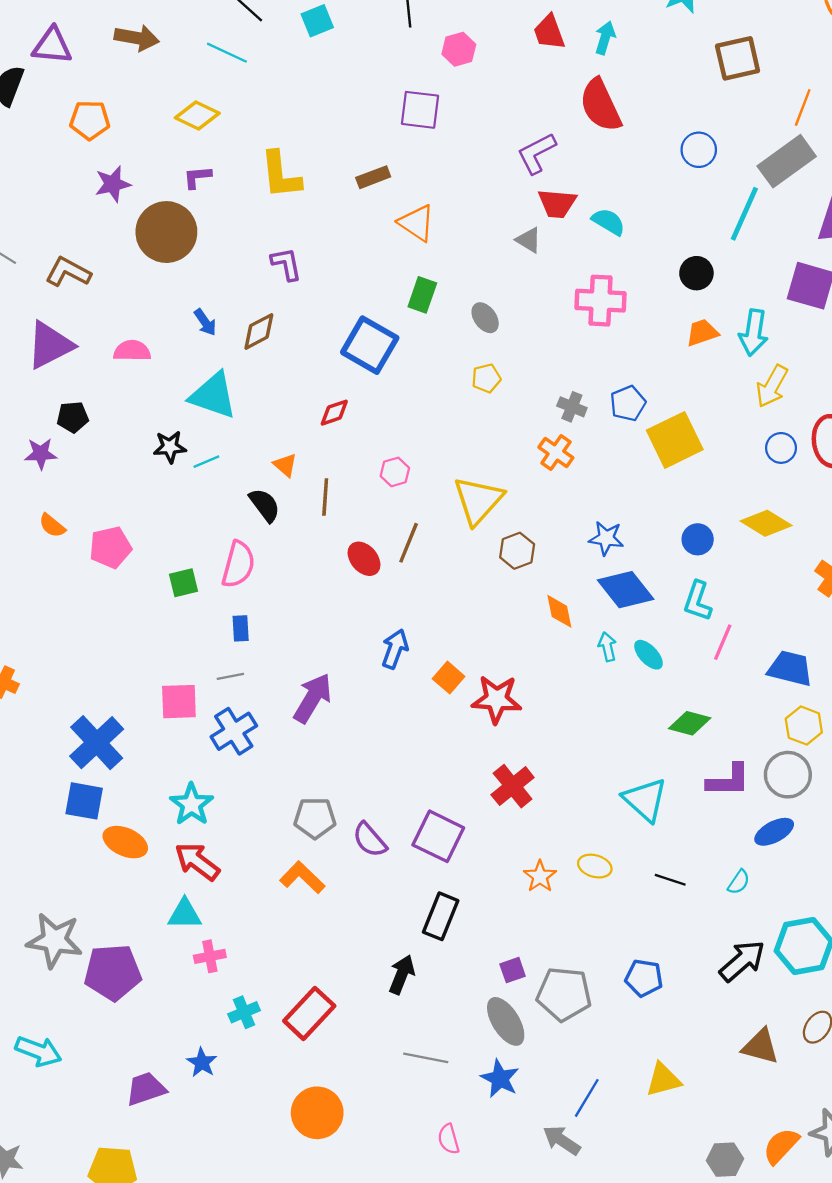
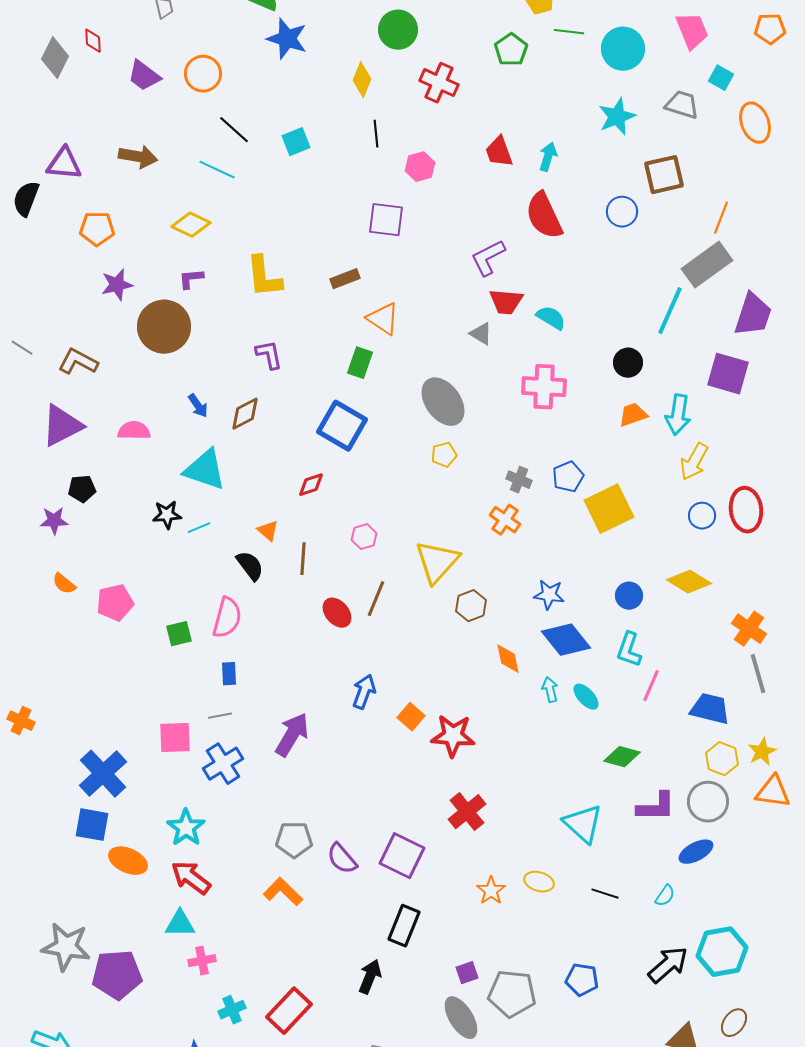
blue circle: (699, 150) -> (622, 212), moved
green rectangle: (422, 295) -> (360, 363), moved
gray ellipse: (485, 318) -> (443, 402), size x1.8

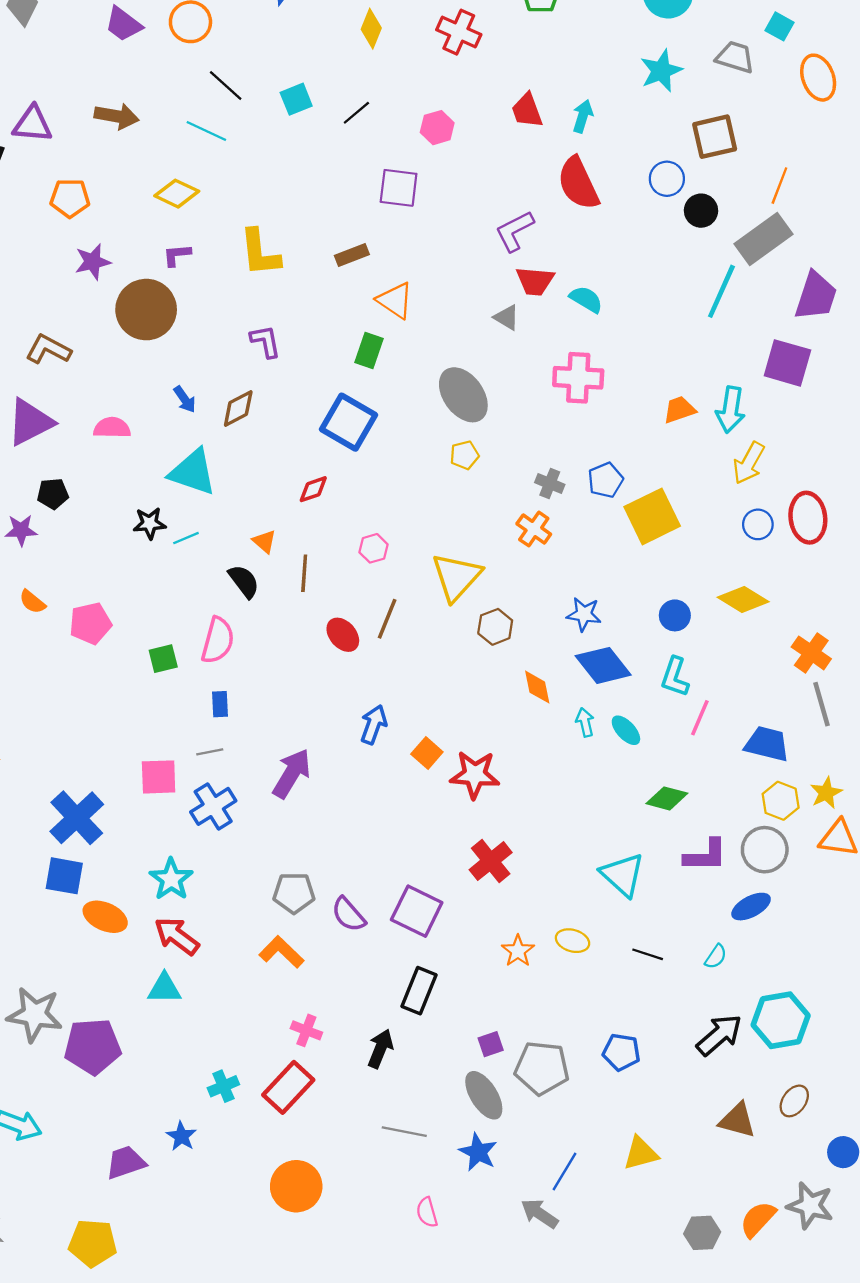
black line: (376, 134) -> (356, 113), moved, turned 56
black circle: (628, 363) -> (701, 211), moved
pink cross: (202, 961) -> (306, 1030), moved, turned 32

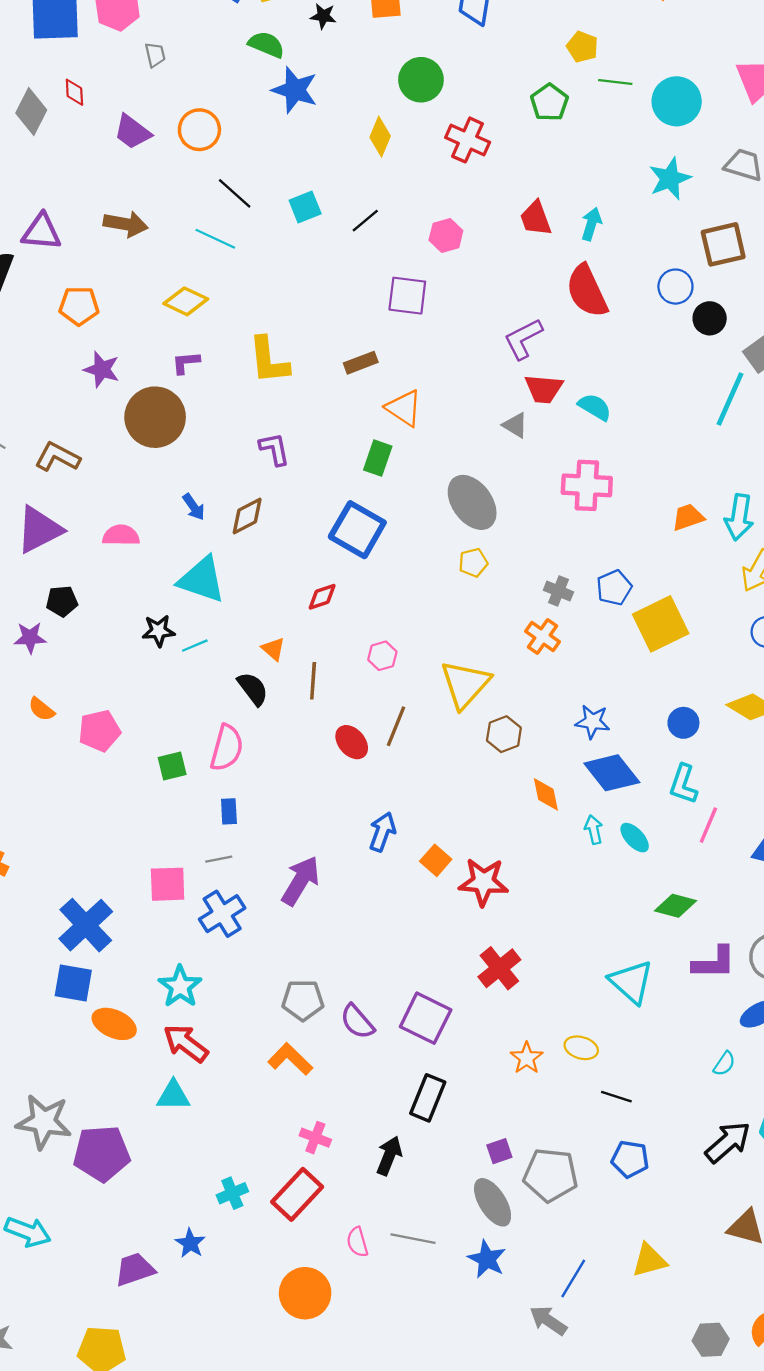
purple star: (93, 262) -> (102, 369), turned 30
black line: (648, 954) -> (616, 1097), moved
pink semicircle: (427, 1212) -> (357, 1242), moved

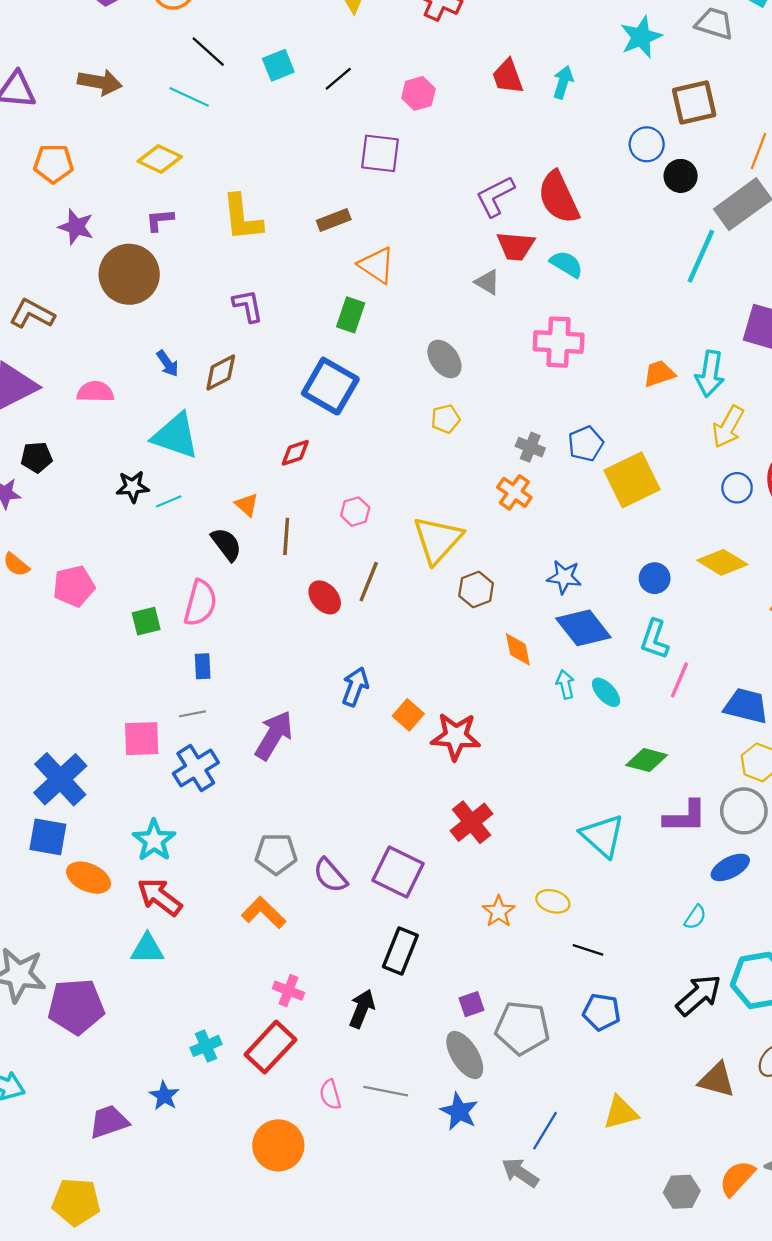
red semicircle: (587, 291) -> (559, 197), moved
gray ellipse: (472, 502) -> (444, 359), size x0.7

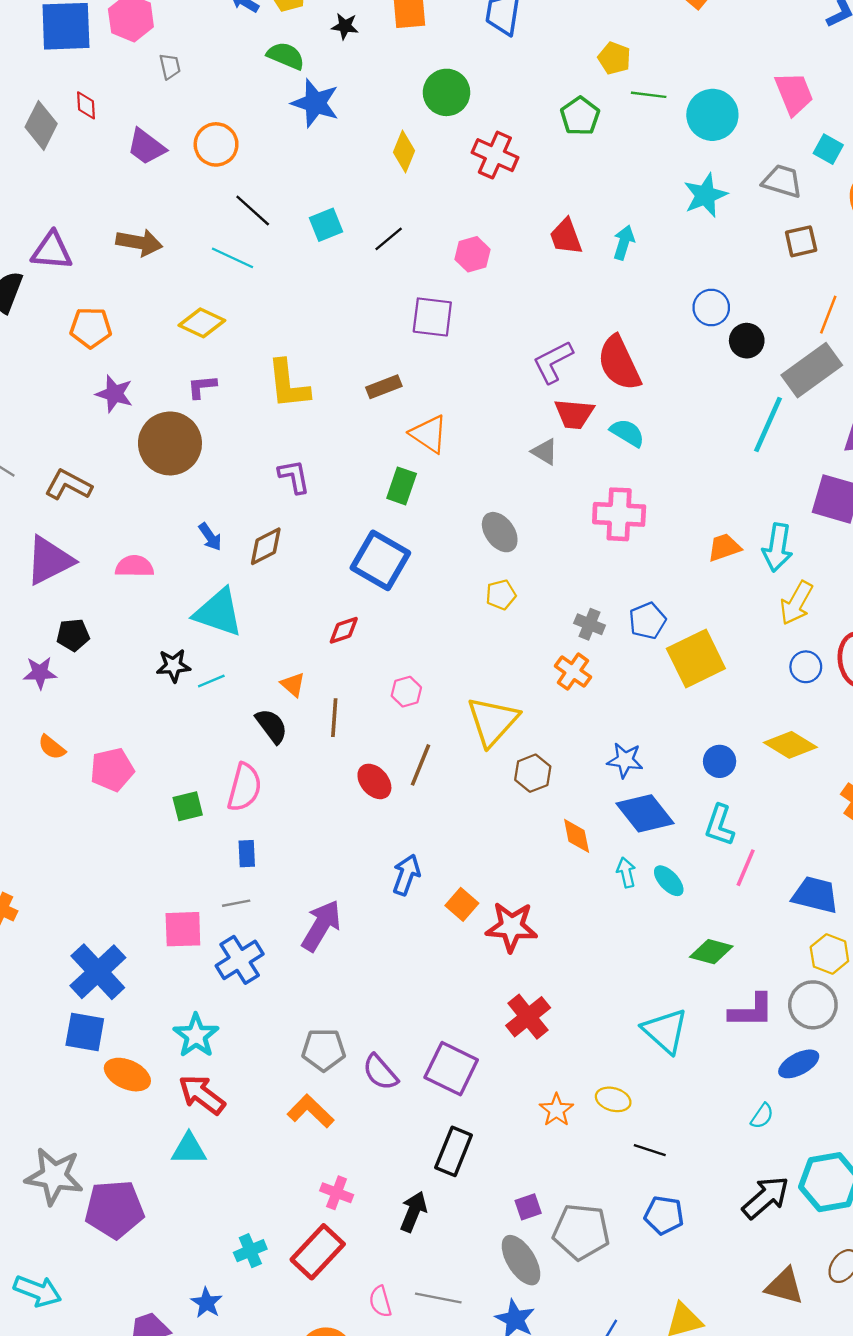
brown square: (694, 102) -> (801, 241), moved, size x0.7

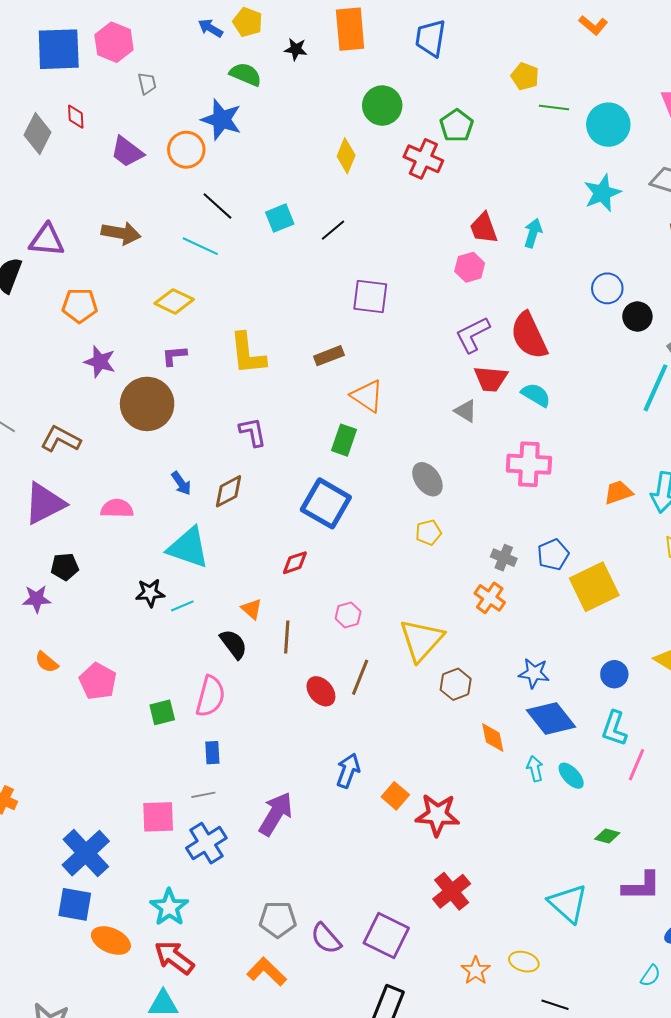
blue star: (315, 103) -> (221, 120), moved
green pentagon: (580, 116) -> (457, 126), moved
pink hexagon: (473, 254) -> (470, 267), moved
pink pentagon: (112, 770) -> (98, 681), turned -30
green diamond: (711, 952) -> (607, 836), size x0.7

